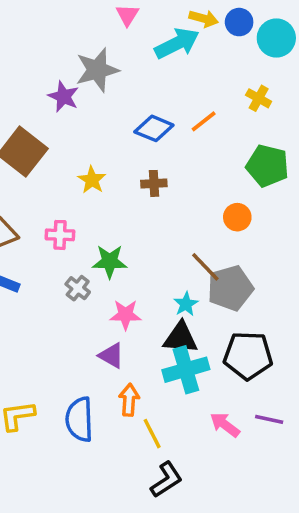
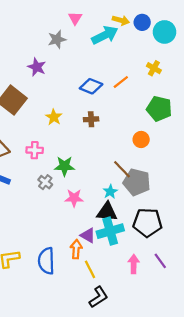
gray star: (97, 70) -> (57, 39), moved, size x0.7
gray pentagon: (230, 288) -> (137, 182), turned 30
purple triangle: (111, 356) -> (88, 235), moved
purple line: (269, 419) -> (160, 261), turned 42
pink arrow: (225, 425) -> (134, 264), turned 54

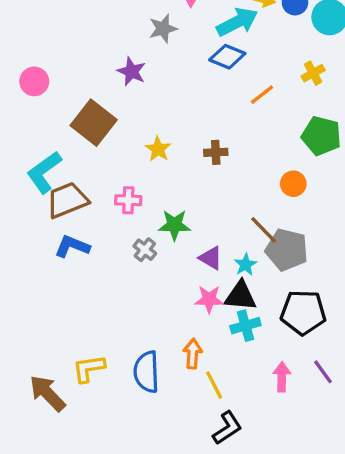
yellow cross: (154, 68) -> (313, 73), turned 32
blue diamond: (91, 86) -> (227, 57), moved
pink star: (74, 198) -> (209, 299), moved
cyan cross: (110, 231) -> (245, 326), size x0.7
purple triangle: (88, 235) -> (211, 258), moved

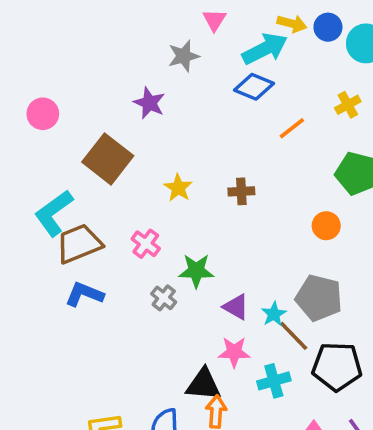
pink cross: (128, 200) -> (146, 244), turned 35
brown line: (264, 230) -> (294, 336), moved
black triangle: (241, 296) -> (203, 385), moved

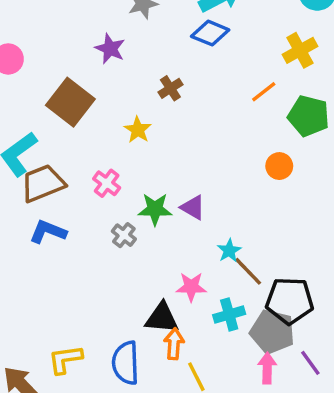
yellow cross: (348, 105) -> (300, 50), size x1.4
orange line: (292, 128) -> (264, 92), moved
brown cross: (241, 191) -> (170, 88), moved, turned -30
gray pentagon: (319, 298) -> (272, 332), moved
purple triangle: (236, 307) -> (193, 207), moved

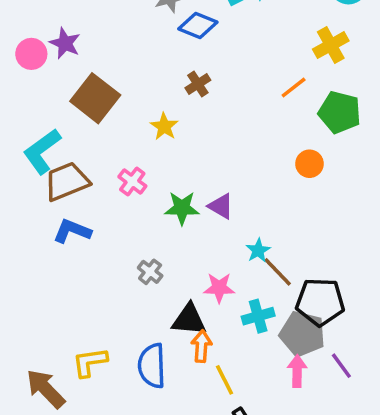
blue diamond: (210, 33) -> (198, 26), moved
purple star: (110, 49) -> (65, 43), moved
gray cross: (124, 235) -> (150, 272), moved

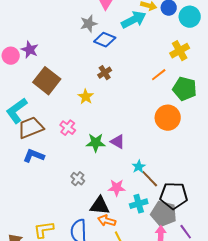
orange circle: (309, 164) -> (168, 118), size x1.6
orange arrow: (201, 346) -> (107, 221), turned -78

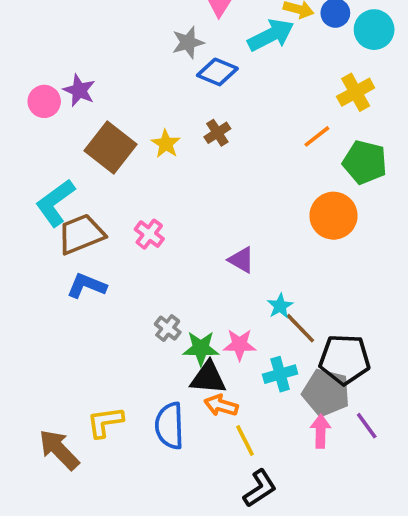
yellow star: (86, 97) -> (166, 144), moved
green star: (96, 143) -> (201, 348), moved

